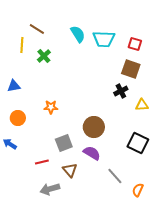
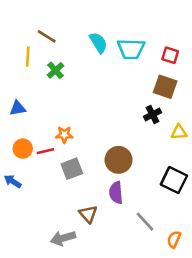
gray square: (64, 143) -> (72, 169), moved
purple semicircle: (92, 153) -> (116, 193), turned -126
red line: (42, 162) -> (45, 151), moved

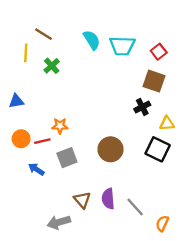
red square: (170, 55) -> (159, 52), turned 35
black square: (174, 180) -> (158, 149), moved
blue arrow: (13, 181) -> (36, 169), moved
purple semicircle: (116, 193) -> (108, 199), moved

